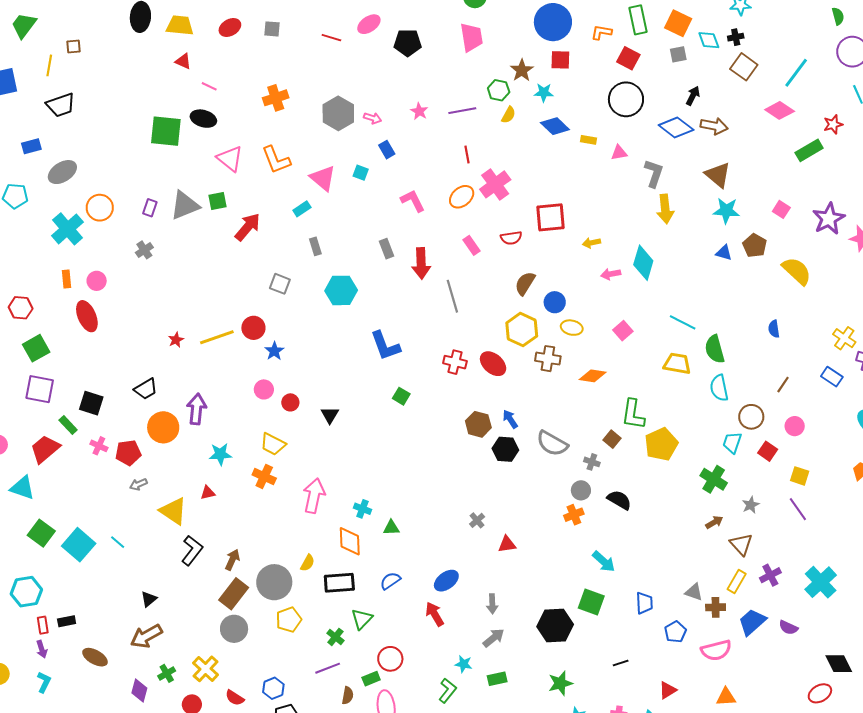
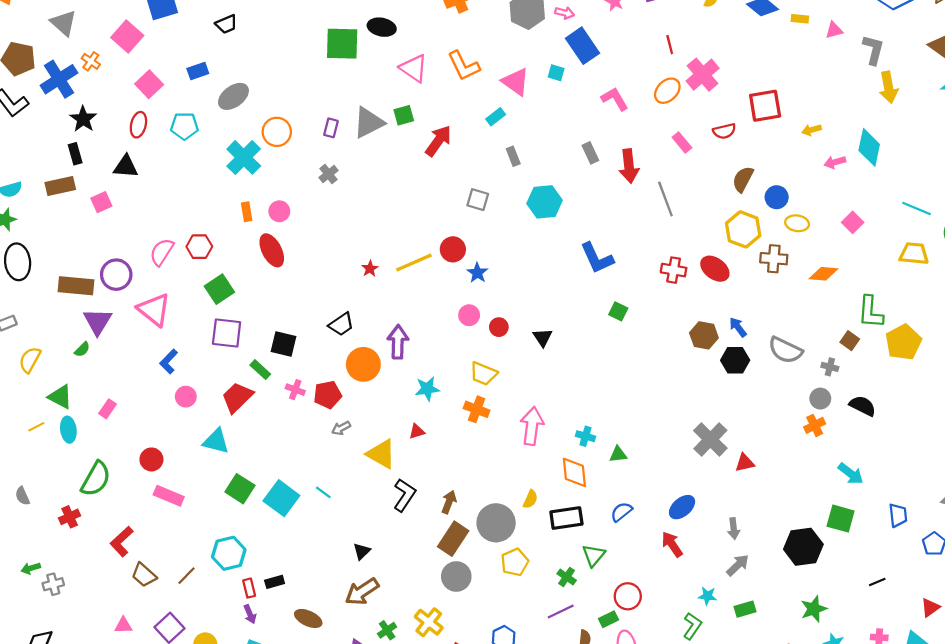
black trapezoid: (61, 105) -> (226, 24), size x0.7
blue rectangle: (387, 150) -> (582, 46), size x1.8
gray cross: (477, 520) -> (710, 439), size x2.0

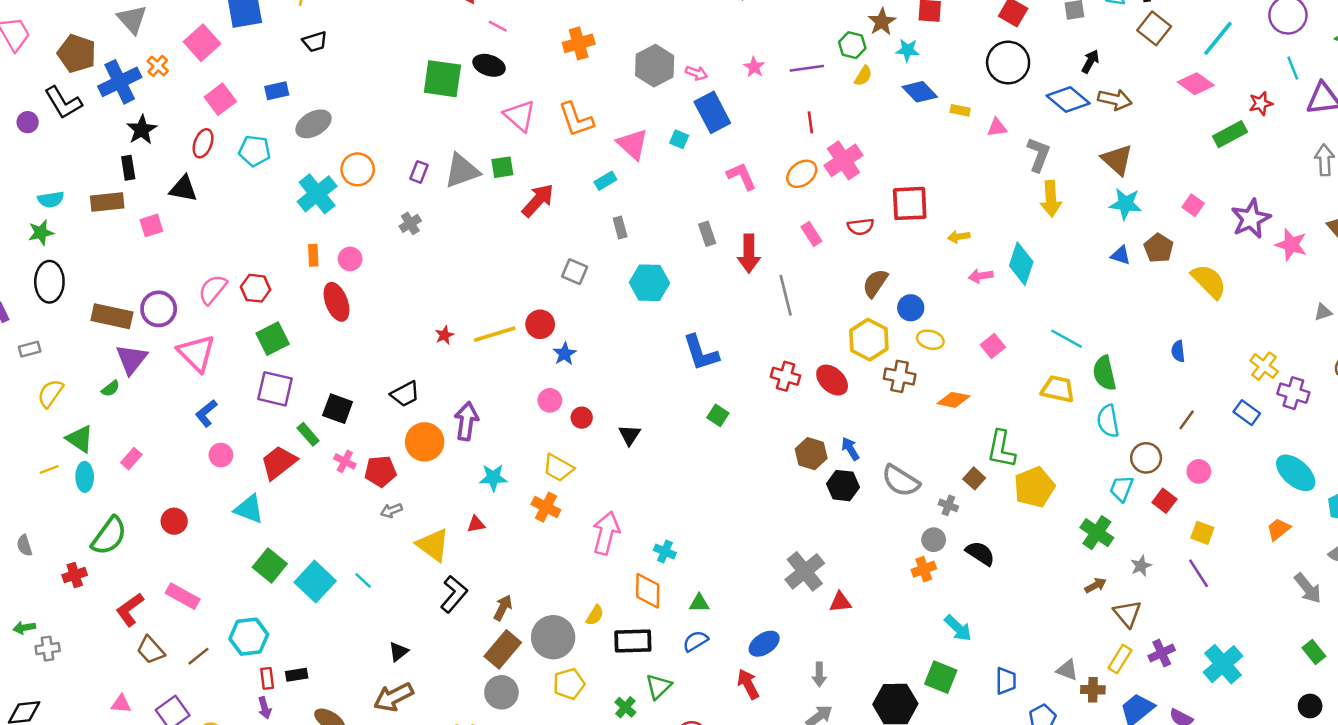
green triangle: (618, 454) -> (699, 603), moved
pink rectangle: (169, 496) -> (183, 596), moved

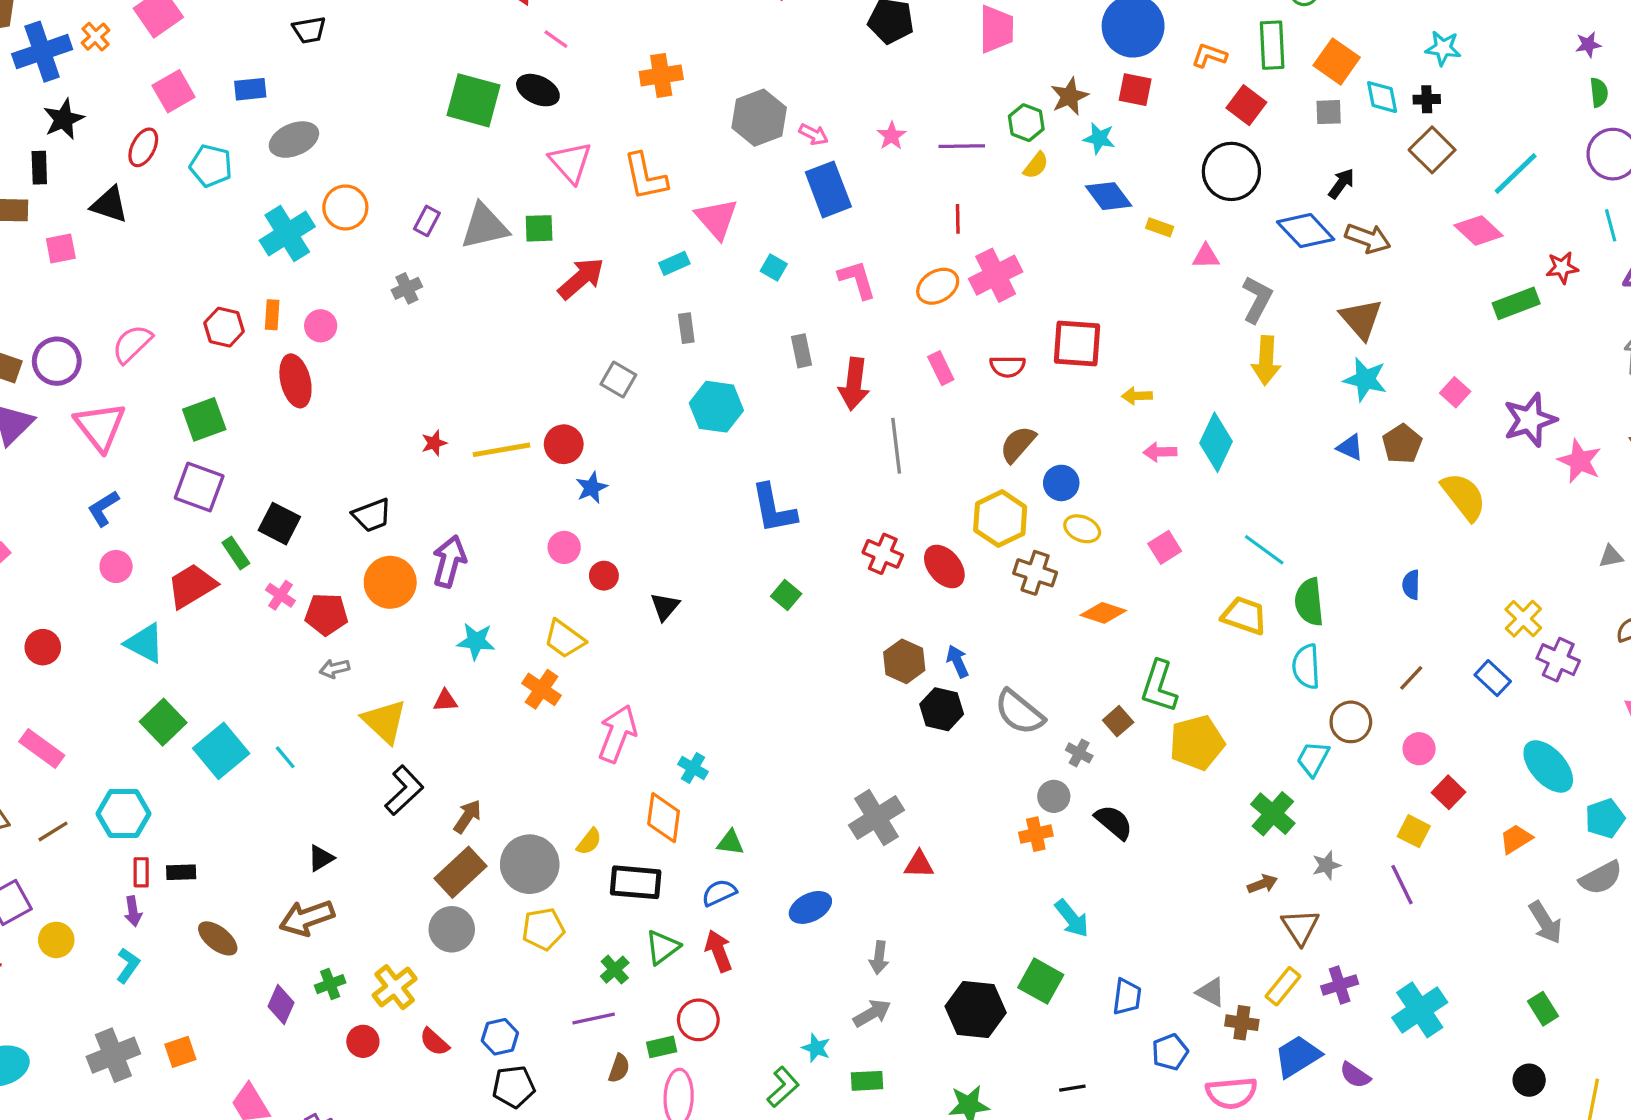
cyan square: (679, 139) -> (774, 267), moved
red hexagon: (256, 288) -> (224, 327), moved
red square: (1164, 501) -> (1449, 792), moved
red arrow: (748, 684) -> (719, 951), moved

